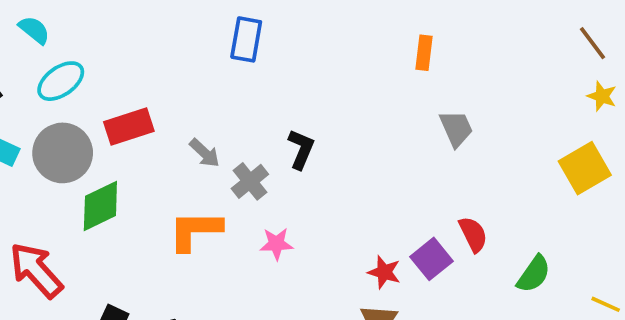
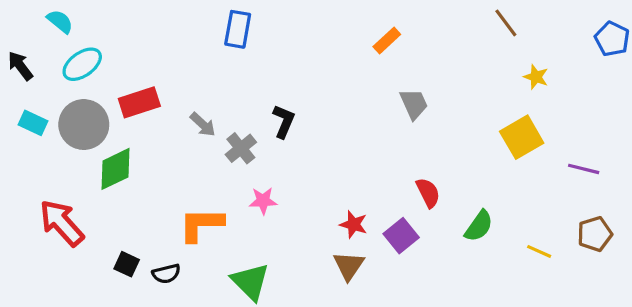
brown line: (592, 43) -> (506, 23), moved
orange rectangle: (424, 53) -> (387, 40), turned 40
orange L-shape: (195, 231) -> (201, 224), moved
purple square: (432, 259) -> (401, 236), moved

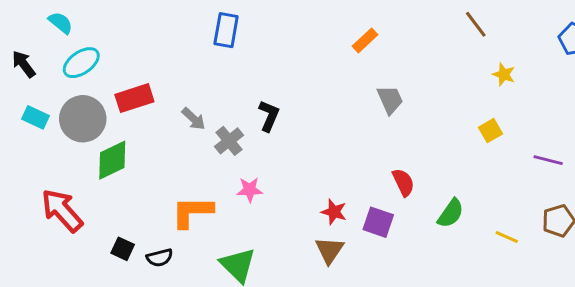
yellow square: (522, 137) -> (491, 131), size x0.6
purple square: (401, 236) -> (378, 222), turned -32

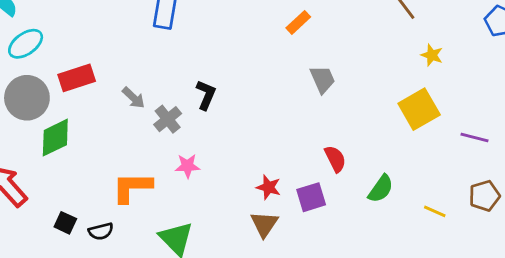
yellow square: (491, 131) -> (419, 109), size x1.8
purple square: (378, 222) -> (311, 197), turned -36

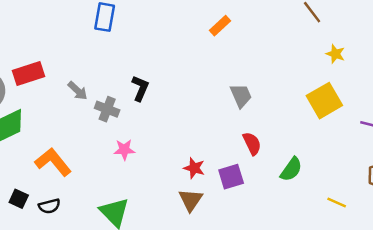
gray trapezoid: (322, 79) -> (241, 96), moved
gray cross: (168, 119) -> (107, 109), turned -30
orange L-shape: (132, 187) -> (53, 162), moved, turned 51
yellow line: (435, 211) -> (337, 202), moved

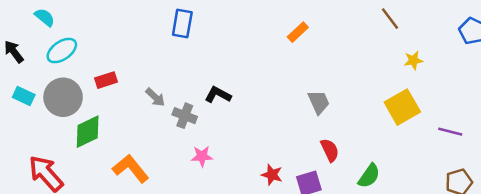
yellow star: (335, 54) -> (413, 60), turned -30
red rectangle: (28, 74) -> (106, 80), size x0.7
black L-shape: (140, 88) -> (218, 95), turned -85

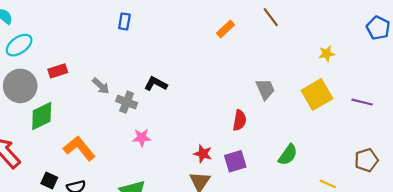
brown line: (390, 19) -> (271, 17), moved
blue rectangle: (182, 23) -> (124, 21), size x0.7
gray trapezoid: (319, 102) -> (265, 89), moved
purple line: (450, 132) -> (362, 102), moved
red semicircle: (330, 150) -> (240, 120), moved, turned 36

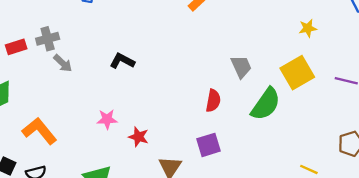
gray cross: (127, 102) -> (48, 39), moved, turned -36
red star: (203, 154) -> (139, 137), moved
green semicircle: (288, 155) -> (266, 104), moved, size x1.4

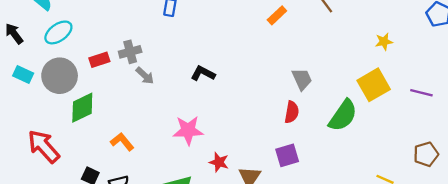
gray trapezoid: (241, 67) -> (302, 79), moved
pink star: (107, 119) -> (188, 130), size x1.5
orange L-shape: (39, 131) -> (122, 142), size x0.7
red star: (139, 137) -> (219, 162), moved

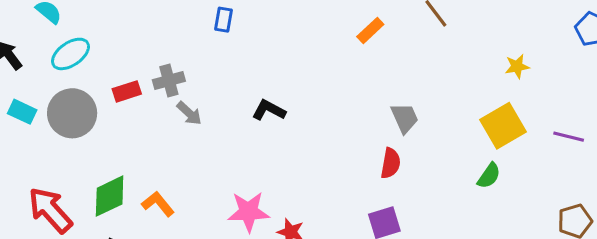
green diamond: (82, 108) -> (110, 196), moved
green semicircle: (343, 116) -> (489, 176), moved, size x0.6
pink star: (188, 130) -> (249, 212), moved

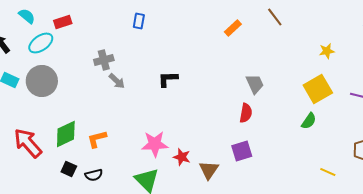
red rectangle: (127, 91) -> (63, 22), moved
black L-shape: (269, 110) -> (168, 79), turned -30
orange L-shape: (158, 204) -> (97, 139), turned -65

